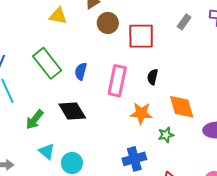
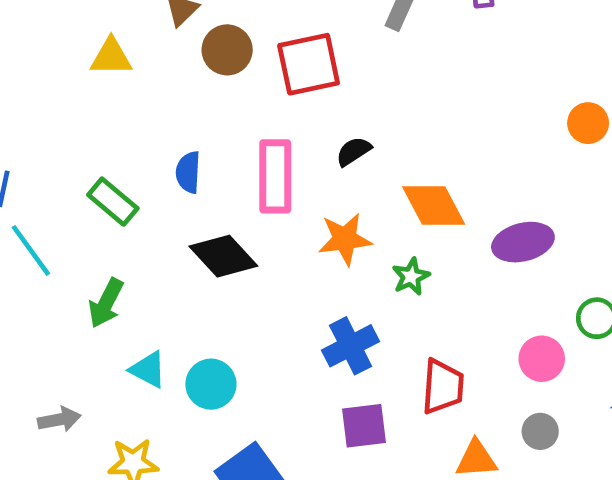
green rectangle: (47, 63) -> (113, 202), moved, size x0.7
black semicircle: (153, 77) -> (354, 151), turned 56
black diamond: (72, 111) -> (223, 256), moved

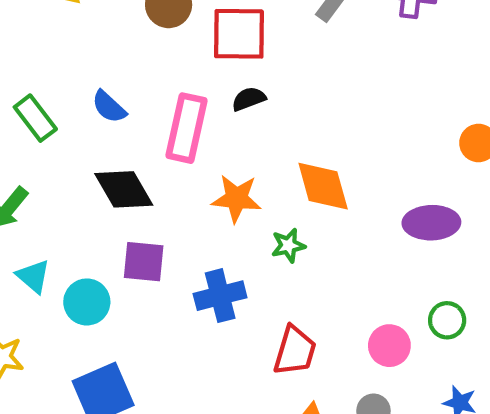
black semicircle: (354, 151) -> (249, 99), moved
blue semicircle: (188, 172) -> (109, 107), turned -63
purple ellipse: (523, 242) -> (431, 223), moved
purple square: (364, 426) -> (144, 262), moved

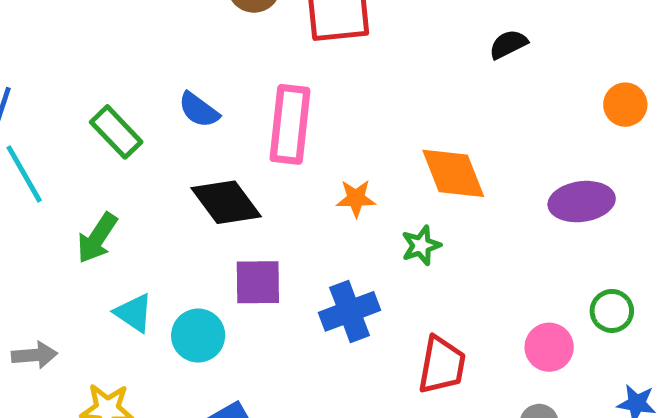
black semicircle: (249, 99) -> (508, 44), moved
orange star: (236, 198) -> (356, 198), size x0.7

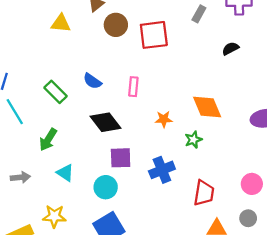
pink rectangle: (290, 124) -> (133, 87), size x0.6
cyan circle: (198, 336) -> (106, 187), moved
gray arrow: (34, 355) -> (20, 177), moved

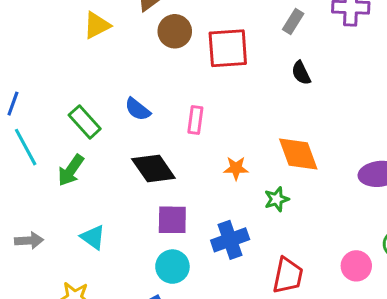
yellow triangle: (61, 23) -> (97, 25), turned -35
black semicircle: (230, 49) -> (301, 73), moved, turned -91
green arrow: (48, 140) -> (71, 170), moved
cyan circle: (106, 187) -> (172, 267), moved

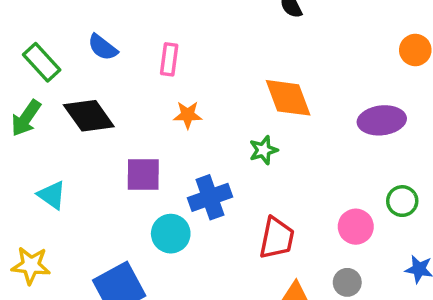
black diamond: (153, 168) -> (89, 116), moved
orange star: (236, 168) -> (188, 115), moved
cyan circle: (172, 267) -> (171, 234), moved

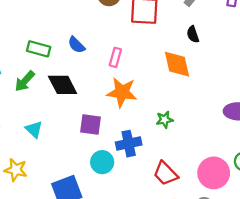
green rectangle: (42, 62) -> (39, 49), turned -40
orange diamond: (288, 98) -> (177, 64), moved
orange star: (188, 115) -> (122, 92), size x1.8
pink circle: (356, 227) -> (214, 173), size x1.5
red trapezoid: (277, 238) -> (165, 173), turned 116

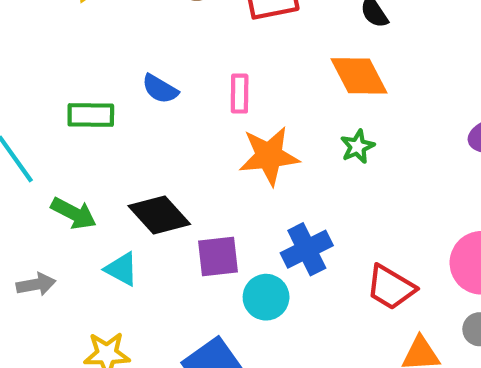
green arrow: (25, 81) -> (74, 213), moved, turned -90
black diamond: (63, 85) -> (159, 215), moved
green star: (165, 120) -> (357, 147), moved
purple square: (90, 124) -> (218, 256), moved

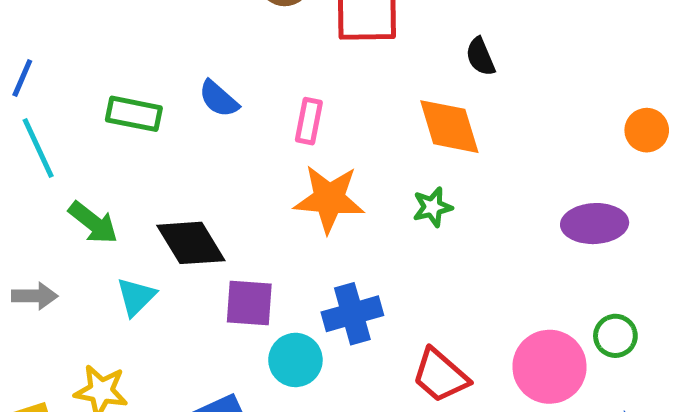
cyan triangle: (121, 269) -> (136, 297), turned 36

